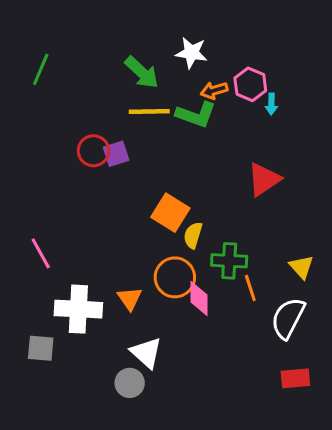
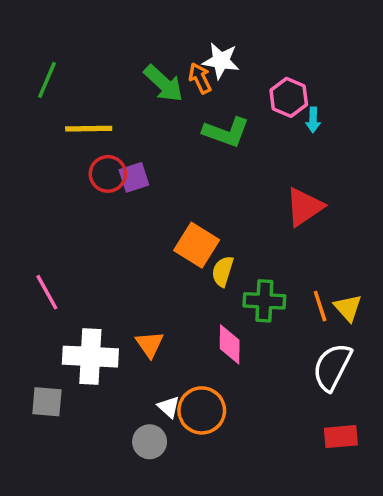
orange arrow: (214, 90) -> (200, 78), moved, turned 80
yellow line: (149, 112) -> (89, 129), moved
orange circle: (175, 277) -> (202, 410), moved
orange line: (250, 288) -> (320, 306), moved
white triangle: (146, 353) -> (169, 407), size x0.6

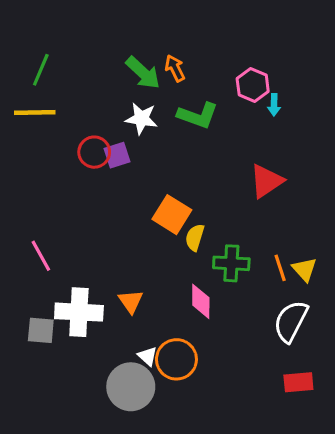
white star: (221, 61) -> (141, 119), moved
yellow line: (89, 129) -> (35, 112), moved
gray square: (47, 402) -> (41, 330), moved
gray circle: (150, 442) -> (131, 387), size x1.6

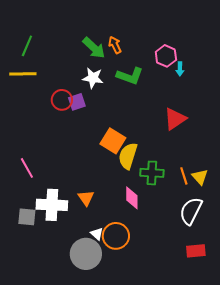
yellow semicircle: (195, 237) -> (128, 156), size x1.5

